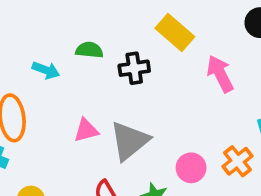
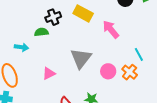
black cross: (134, 68) -> (53, 17), moved
gray triangle: (129, 141) -> (81, 58), moved
pink circle: (191, 168) -> (108, 71), moved

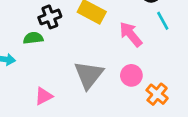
cyan line: (139, 54) -> (163, 21), moved
pink circle: (108, 71) -> (131, 75), moved

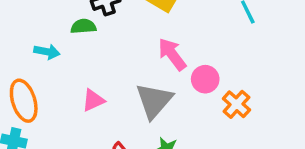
pink arrow: (131, 34) -> (172, 54), moved
gray triangle: (89, 75) -> (154, 101), moved

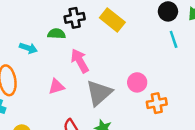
pink arrow: (172, 54) -> (80, 61), moved
orange cross: (236, 104) -> (157, 103), turned 30

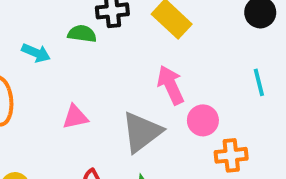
cyan line: (174, 39) -> (259, 82), moved
pink arrow: (80, 61) -> (171, 85), moved

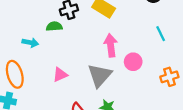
pink arrow: (171, 85) -> (111, 45), turned 30
orange cross: (231, 155) -> (169, 77), moved

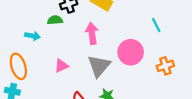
pink arrow: (111, 45) -> (92, 33), moved
pink circle: (133, 62) -> (131, 52), size x1.5

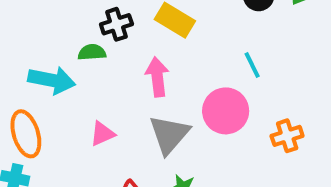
cyan line: (156, 25) -> (252, 65), moved
cyan arrow: (33, 36) -> (52, 80), size x1.6

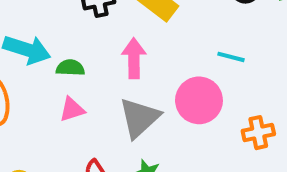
green semicircle: (92, 52) -> (70, 68), moved
cyan line: (252, 65) -> (231, 57), turned -56

